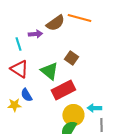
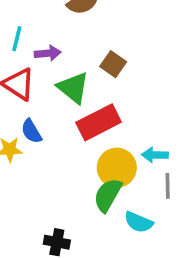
purple arrow: (35, 34) -> (48, 53), moved
cyan line: (18, 44) -> (17, 39), turned 32

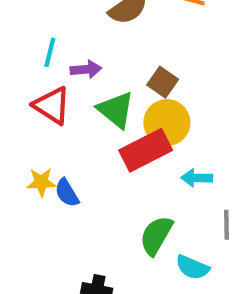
blue semicircle: (31, 131) -> (67, 193), moved
cyan arrow: (155, 155) -> (197, 178), moved
yellow circle: (117, 168) -> (167, 123), moved

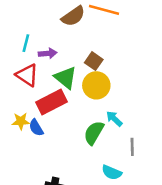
red rectangle: (146, 150) -> (51, 102), moved
cyan arrow: (197, 178) -> (114, 119), turned 42
green semicircle: (156, 235) -> (94, 133), moved

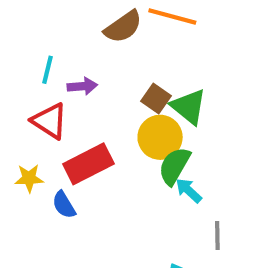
green triangle: (66, 78) -> (189, 107), moved
yellow star: (21, 121) -> (29, 178), moved
green semicircle: (94, 133) -> (174, 166), moved

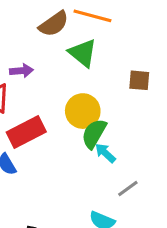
brown square: (156, 98) -> (139, 80), moved, turned -30
green triangle: (189, 107) -> (83, 53), moved
gray line: (217, 236) -> (128, 188), turned 55

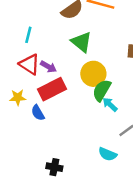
green triangle: (83, 53) -> (82, 42), moved
purple arrow: (21, 71) -> (48, 67), moved, turned 35

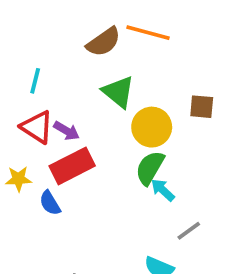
yellow circle: (93, 74) -> (152, 127), moved

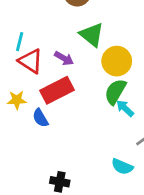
cyan line: (35, 81) -> (20, 42), moved
purple arrow: (67, 131) -> (64, 58), moved

